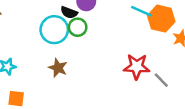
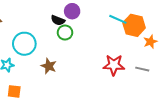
cyan circle: (54, 30) -> (24, 44), moved
gray line: (161, 80) -> (142, 69), moved, turned -32

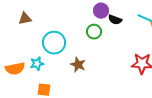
black semicircle: (58, 20) -> (115, 20), moved

